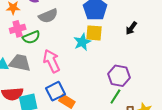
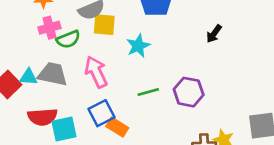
black arrow: (131, 28) -> (214, 34), moved
yellow square: (94, 33) -> (104, 25), moved
green line: (115, 96) -> (148, 92), moved, turned 42

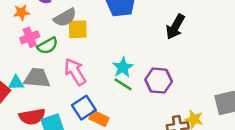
black arrow: (214, 34) -> (175, 27), size x1.5
cyan star: (138, 46) -> (123, 67), moved
green line: (148, 92) -> (123, 84), turned 54

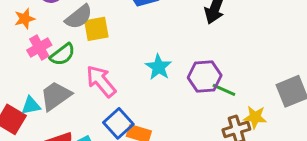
gray trapezoid: (37, 78) -> (56, 96), turned -32
green line: (123, 84) -> (224, 90), moved

